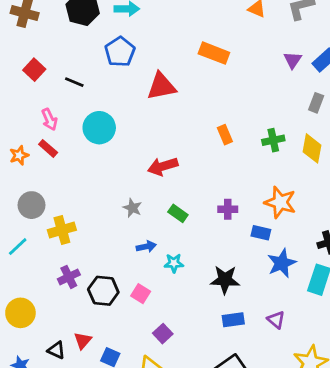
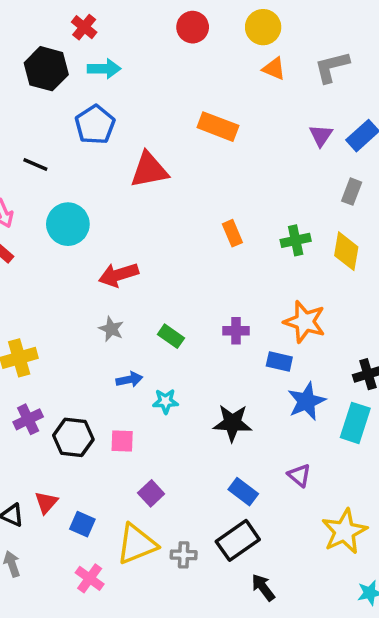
red arrow: (163, 166) -> (119, 275), moved
pink square: (141, 294) -> (122, 441), turned -30
blue rectangle: (233, 320) -> (243, 492), moved, turned 45

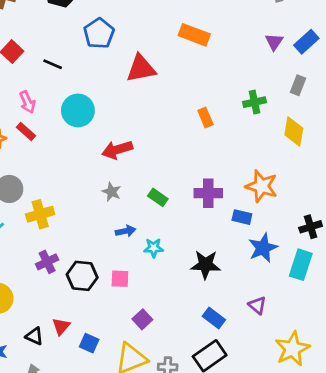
green cross: (296, 240) -> (255, 102), moved
purple cross: (236, 331) -> (208, 193), size x1.4

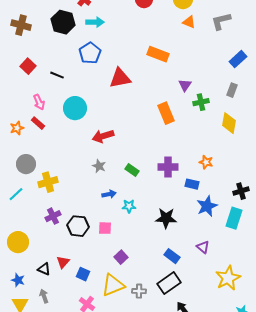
purple triangle: (274, 42) -> (185, 85), moved
orange rectangle: (205, 117) -> (166, 113), size x1.5
orange star: (262, 186) -> (206, 162), size x0.6

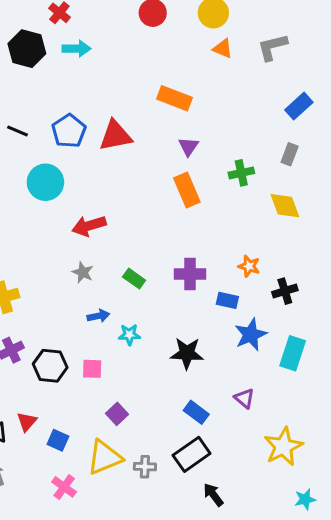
blue pentagon: (90, 53) -> (69, 131), moved
purple triangle: (185, 85) -> (188, 146), moved
yellow diamond: (229, 123) -> (285, 206), turned -30
black cross: (241, 191) -> (285, 291), moved

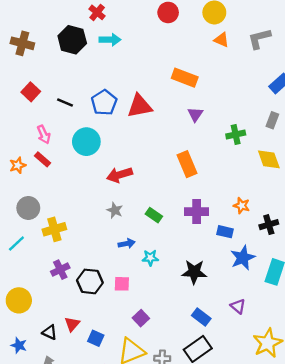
orange rectangle: (187, 190) -> (187, 164), moved

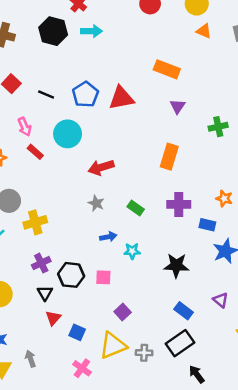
red rectangle: (43, 159) -> (35, 152), moved
orange rectangle: (187, 164) -> (169, 157), turned 40
black triangle: (50, 332) -> (45, 293), moved, turned 35

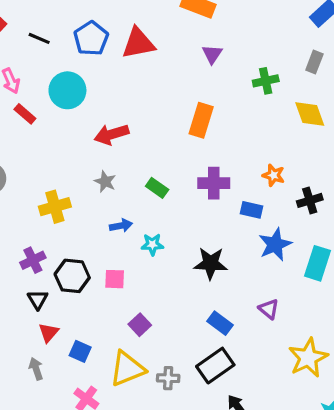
yellow cross: (35, 222) -> (55, 207), moved
gray arrow: (30, 359) -> (36, 369), moved

